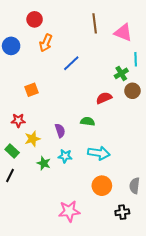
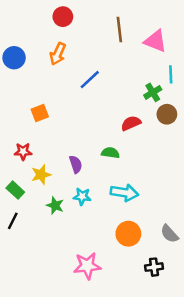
red circle: (35, 19) -> (63, 17), moved
gray semicircle: (135, 186) -> (169, 234), turned -49

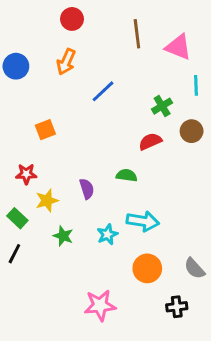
green cross: (153, 92) -> (162, 106), moved
cyan star: (82, 196) -> (107, 234), moved, turned -30

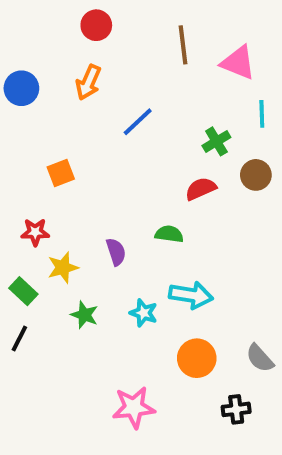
cyan star: (107, 234) -> (144, 313), turned -30

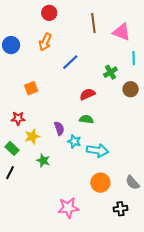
red semicircle: (201, 189) -> (87, 94), moved
cyan star: (144, 313) -> (74, 141), moved

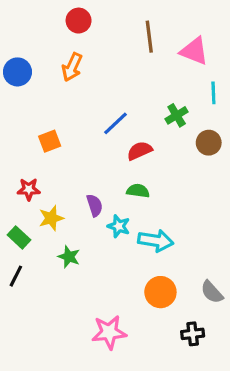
blue line: (70, 62) -> (115, 123), moved

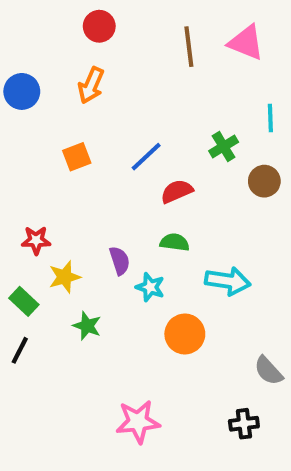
pink triangle: (194, 51) -> (246, 43), moved
orange square: (50, 141) -> (77, 157), moved
cyan arrow: (156, 241) -> (228, 281), moved
orange circle: (160, 292) -> (185, 334), moved

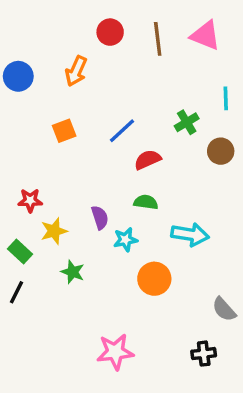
red circle: (99, 26) -> (110, 32), moved
cyan star: (150, 287) -> (125, 240), turned -30

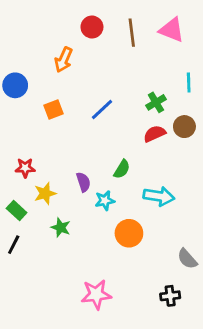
blue circle: (18, 76) -> (15, 85), moved
red semicircle: (148, 160) -> (155, 134), moved
green semicircle: (146, 202) -> (122, 169), turned 114

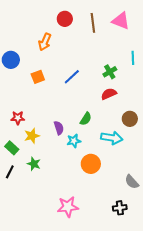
brown circle: (184, 127) -> (130, 119), moved
green star: (61, 228) -> (34, 164), moved

